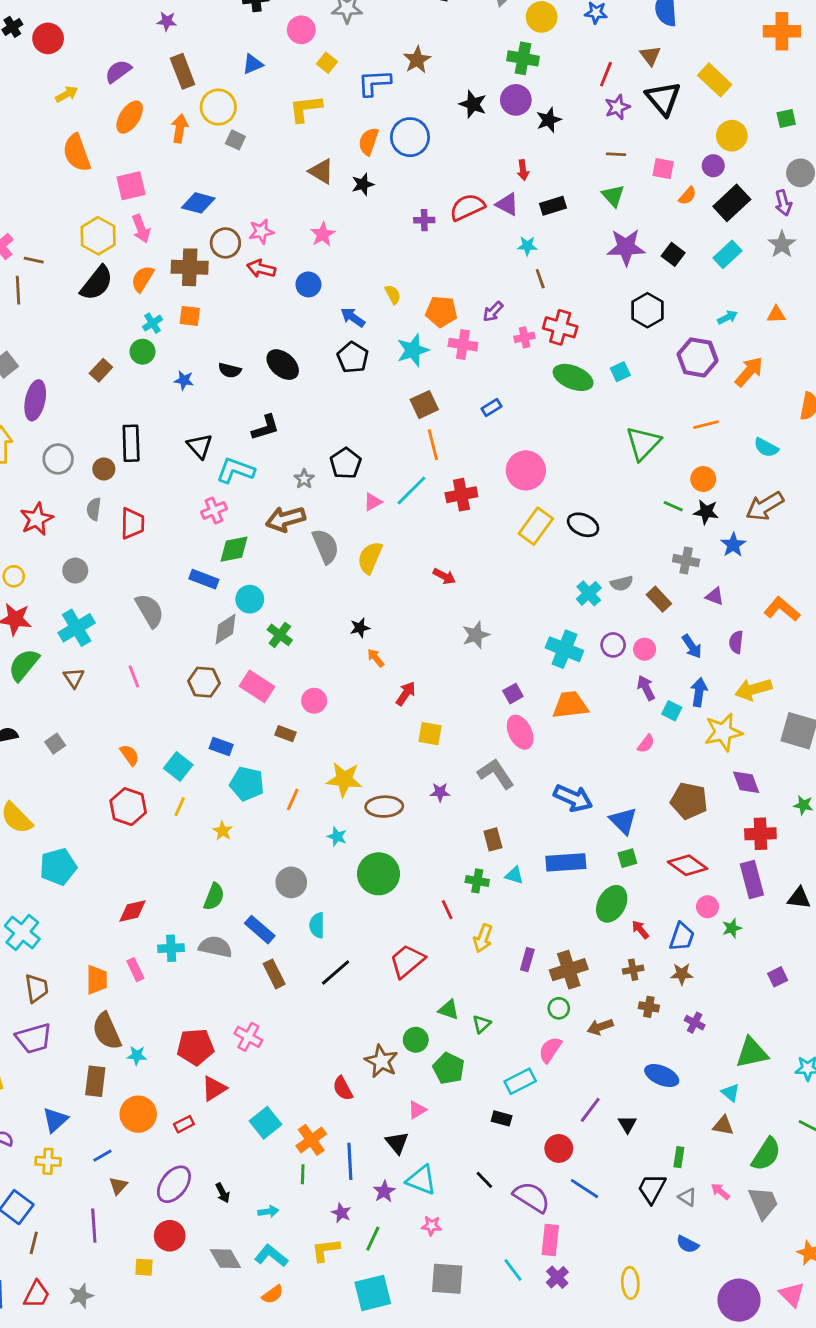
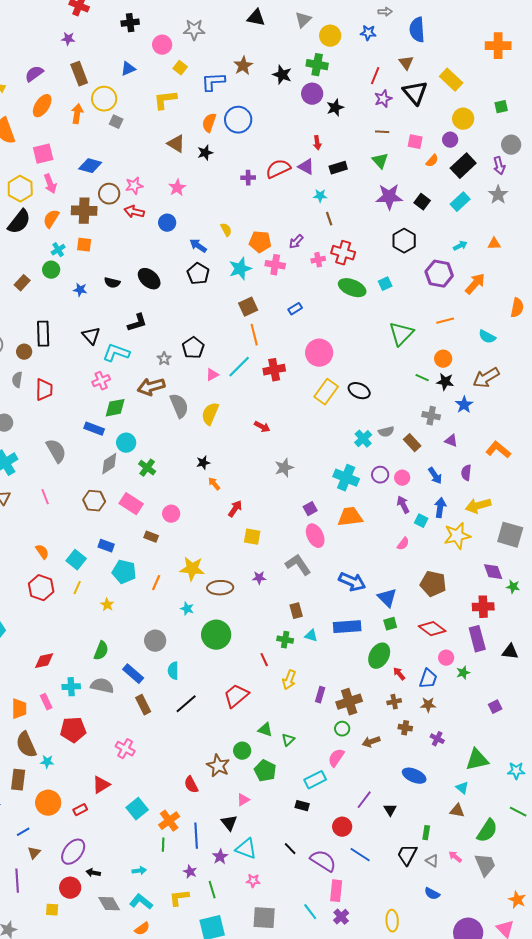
black star: (473, 104) -> (282, 75), moved
purple diamond: (746, 782) -> (493, 572), moved
red pentagon: (195, 1047) -> (73, 730), moved
black arrow: (223, 1193) -> (93, 873), moved, turned 128
green line: (373, 1239) -> (212, 890), turned -42

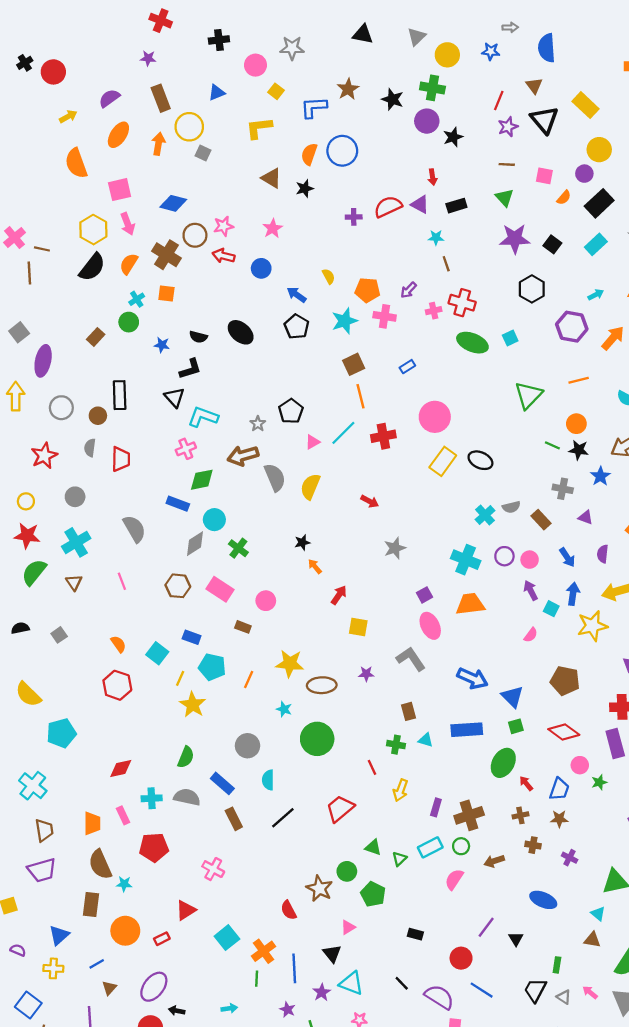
brown cross: (84, 211) -> (166, 255), turned 30
black L-shape: (137, 323) -> (190, 369), moved
yellow line: (77, 588) -> (180, 678), moved
yellow star: (107, 605) -> (193, 705), size x1.6
cyan rectangle: (315, 780) -> (430, 847), moved

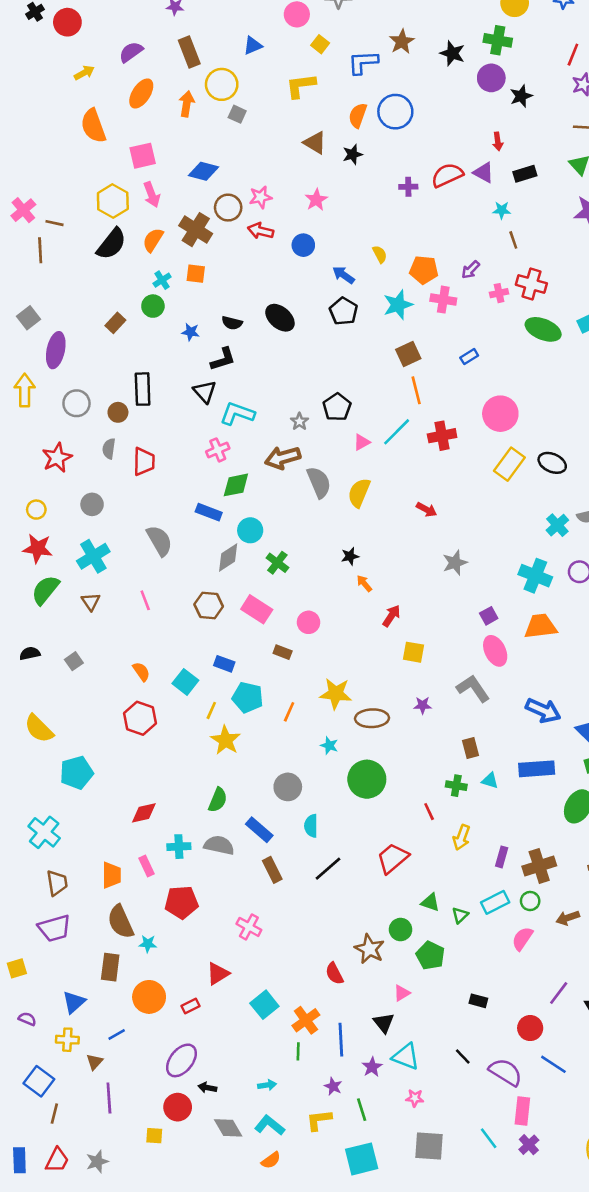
brown triangle: (109, 988) -> (95, 1062), moved

